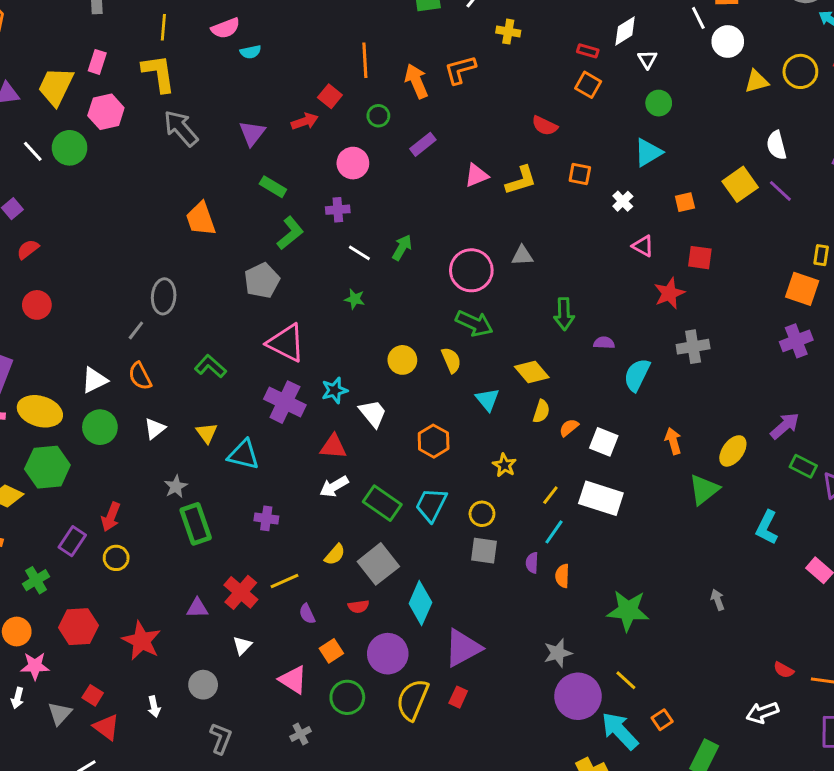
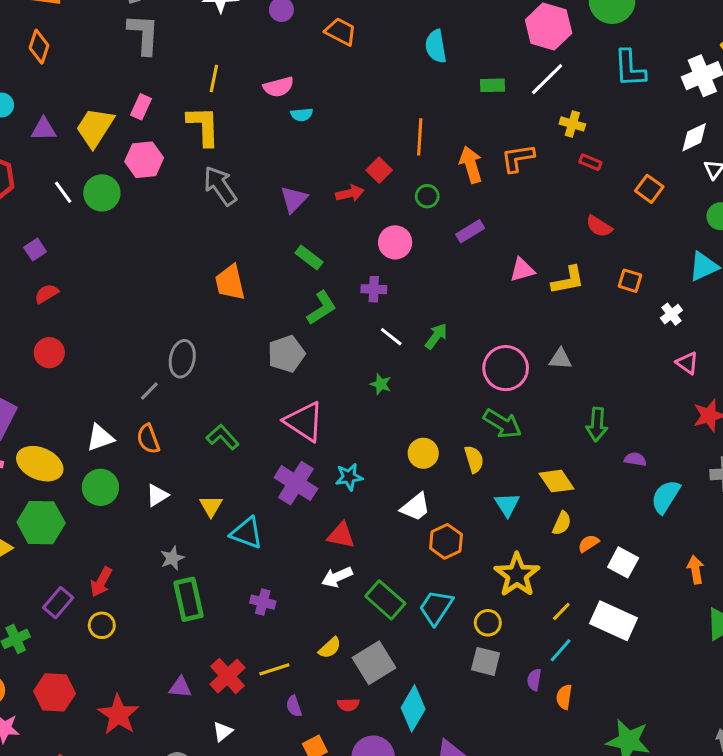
red rectangle: (588, 51) -> (590, 162), moved
white trapezoid: (373, 413) -> (415, 507), moved, turned 84
yellow star: (504, 465) -> (517, 575), size x1.8

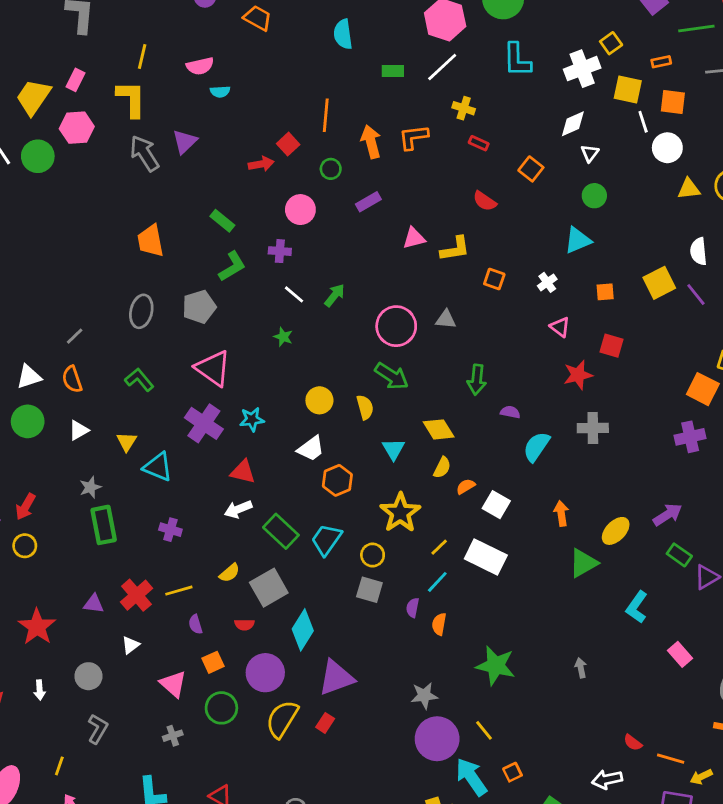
purple triangle: (294, 199) -> (185, 142), moved
orange square: (630, 281) -> (494, 279), moved
gray ellipse: (182, 359) -> (141, 311), moved

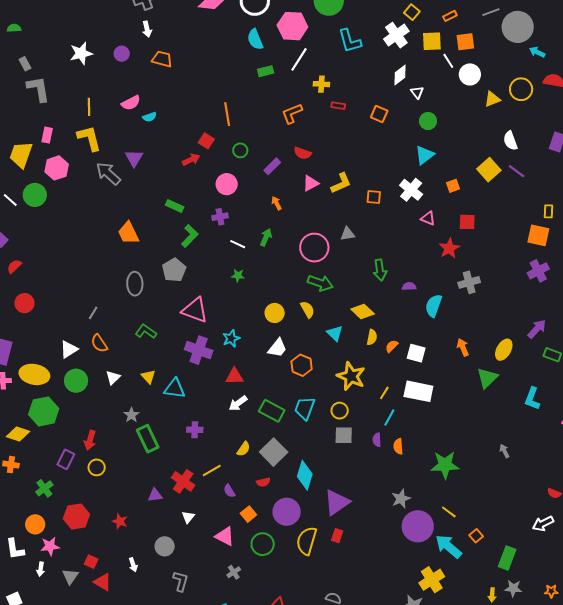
cyan semicircle: (343, 34) -> (255, 39), moved
orange arrow: (371, 142) -> (276, 203), moved, size x0.6
red semicircle: (485, 201) -> (303, 153), moved
white cross: (547, 282) -> (411, 190), size x1.6
red star: (37, 627) -> (120, 521), size x0.6

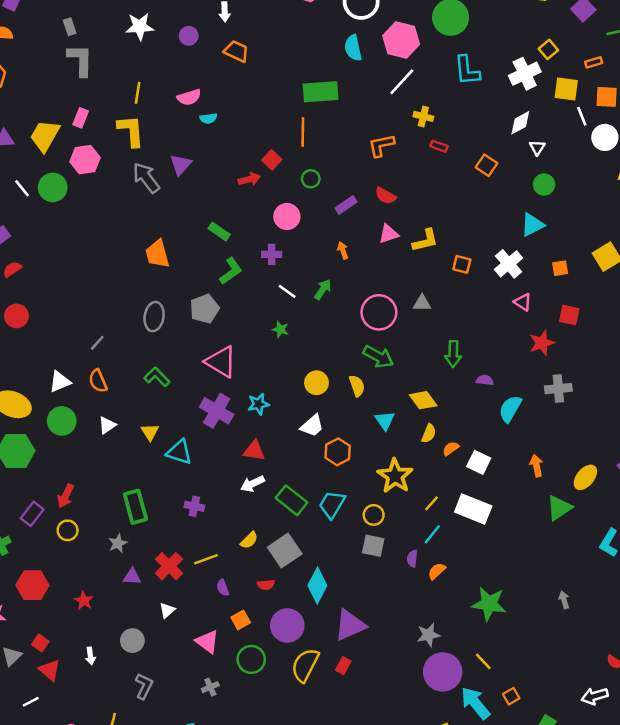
green rectangle: (266, 71) -> (321, 92), moved, size x1.8
gray star: (131, 415) -> (118, 543), moved
orange semicircle: (398, 446) -> (437, 571), turned 42

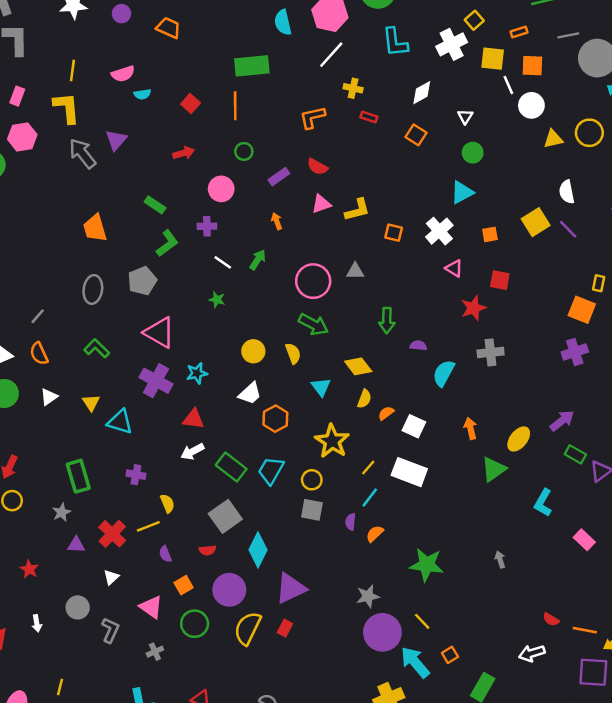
white diamond: (520, 123) -> (422, 93), moved
red square: (272, 160) -> (191, 104), moved
yellow semicircle: (249, 540) -> (167, 503), moved, turned -66
gray L-shape: (144, 686) -> (110, 630), moved

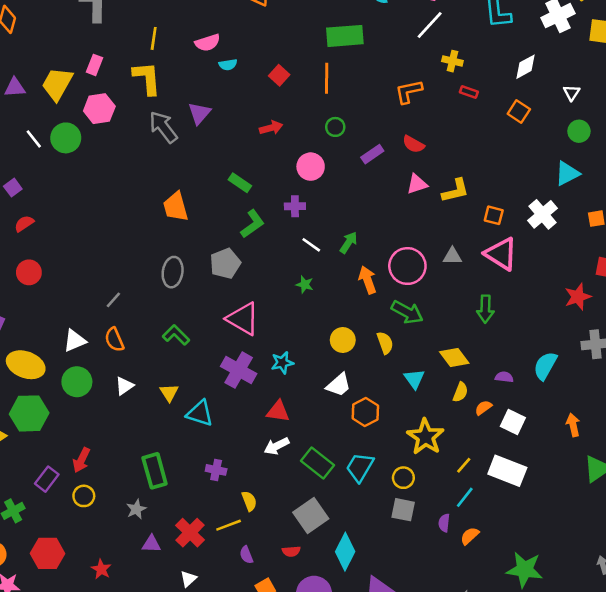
orange arrow: (277, 221) -> (368, 280), moved, size x1.5
pink triangle: (454, 268) -> (501, 254), moved, size x1.8
purple semicircle: (418, 346) -> (504, 377), moved

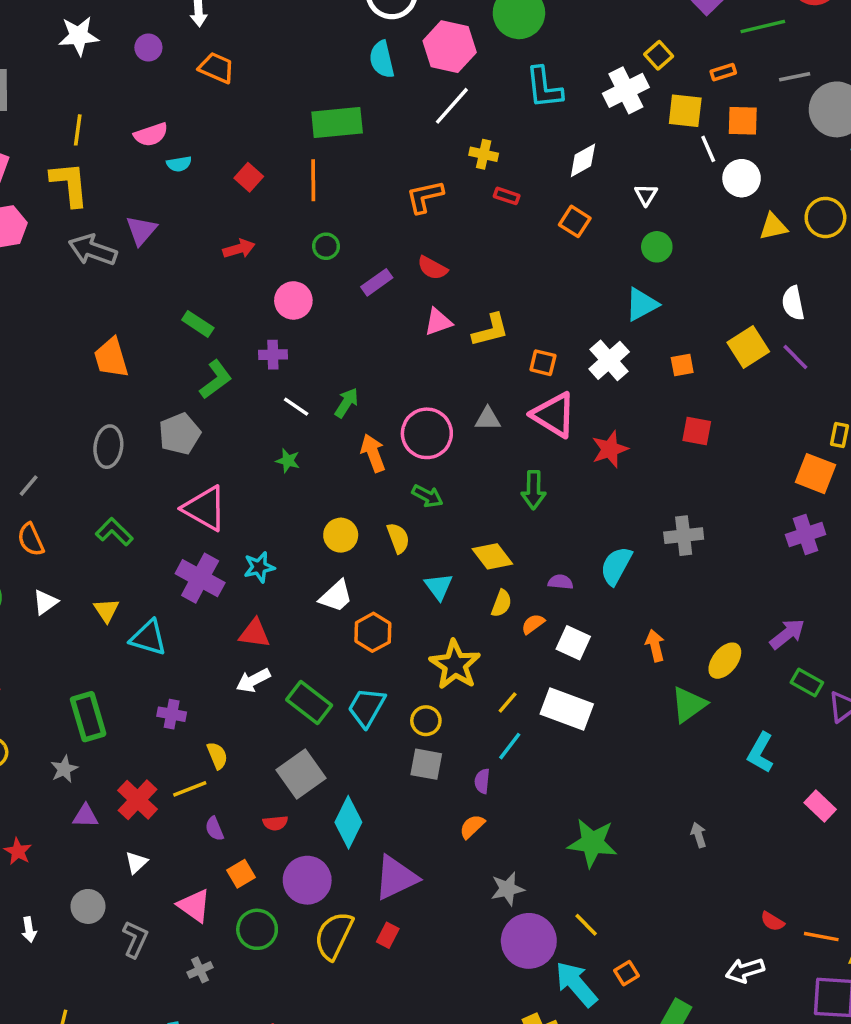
gray arrow: (163, 127) -> (93, 250), turned -32
red star: (578, 297) -> (610, 449), moved
green arrow: (407, 312) -> (427, 496), size x0.7
orange semicircle: (470, 536) -> (472, 826), moved

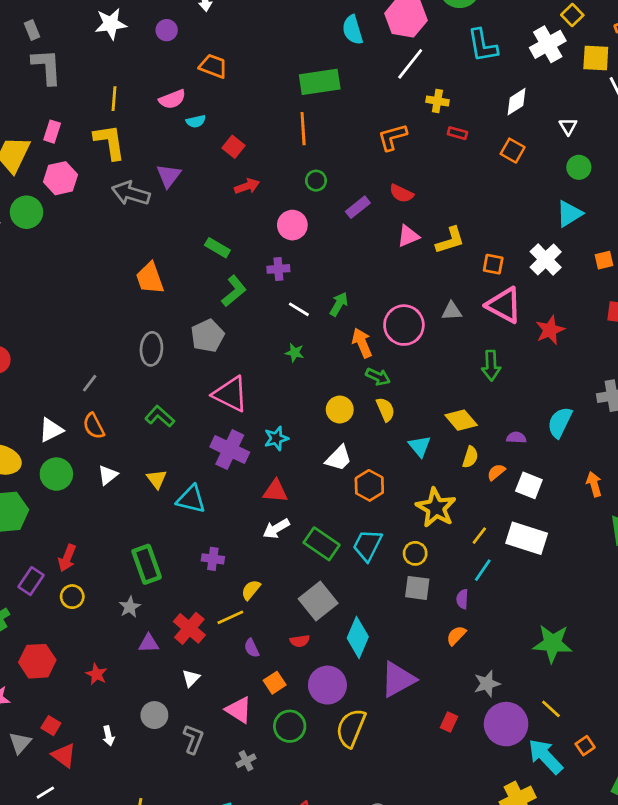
orange trapezoid: (216, 68) -> (213, 66), moved
red square: (249, 177) -> (233, 147), moved
green arrow: (427, 496) -> (378, 377), moved
yellow semicircle: (217, 756) -> (251, 590), turned -115
red rectangle: (388, 935) -> (449, 722), moved

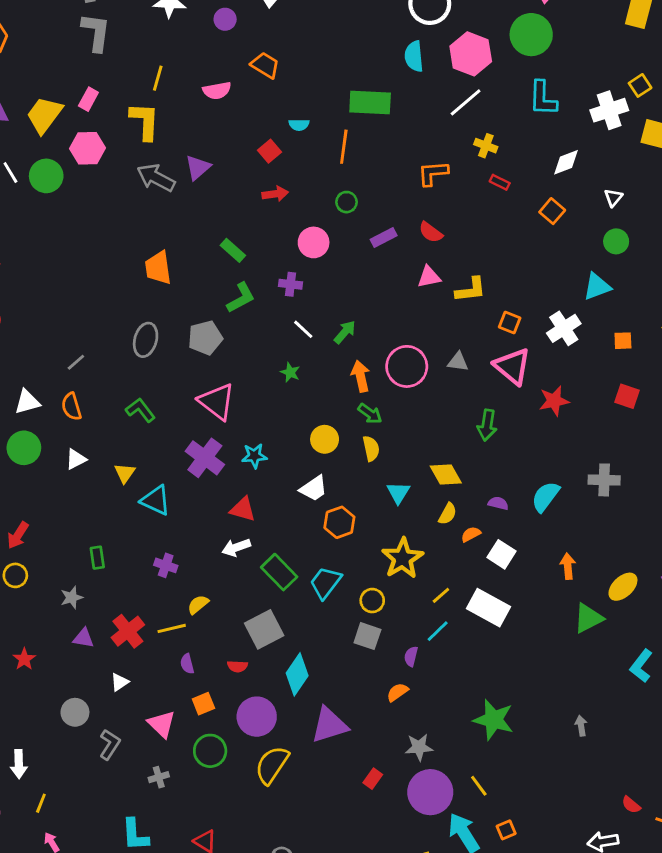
cyan semicircle: (196, 121) -> (299, 125), moved
green rectangle: (147, 564) -> (97, 558), size x0.6
white arrow: (108, 736) -> (19, 764), moved, size x1.4

